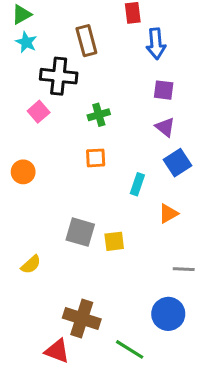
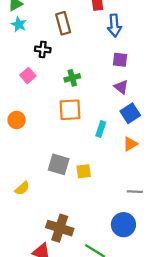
black cross: (59, 76) -> (43, 49), size x0.6
orange square: (96, 158) -> (70, 110), size x1.5
orange triangle: (168, 214) -> (130, 144), moved

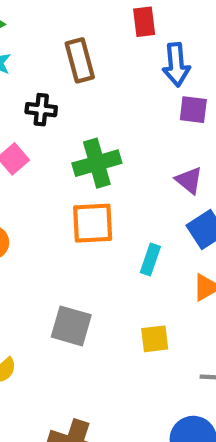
purple square: (120, 60) -> (193, 110), moved
green cross: (72, 78) -> (97, 163), size x1.5
yellow square: (84, 171) -> (155, 339), moved

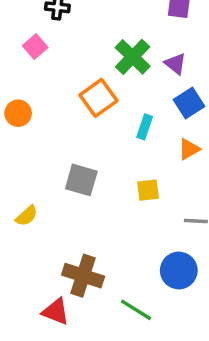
green cross: (97, 163) -> (133, 57), moved, turned -30
orange square: (93, 223) -> (98, 98), turned -33

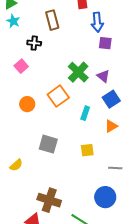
orange circle: (18, 113) -> (27, 104), moved

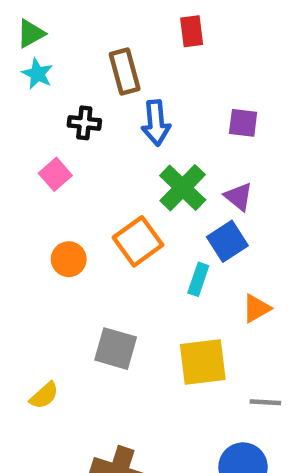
blue arrow: (97, 22) -> (156, 123), moved
blue square: (111, 99) -> (227, 241), moved
yellow square: (87, 150) -> (203, 362), size x1.6

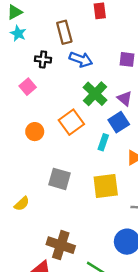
blue arrow: (156, 123) -> (81, 59), turned -65

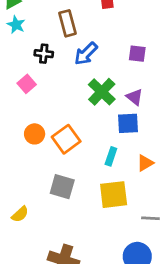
blue arrow: (81, 59) -> (86, 54), turned 115
orange square: (71, 122) -> (66, 139), moved
blue square: (119, 122) -> (128, 123), turned 30
cyan rectangle: (103, 142) -> (111, 156), moved

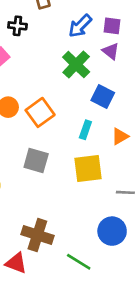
blue arrow: (86, 54) -> (80, 26), moved
purple triangle: (135, 97) -> (111, 51), moved
blue square: (128, 123) -> (103, 96), turned 30

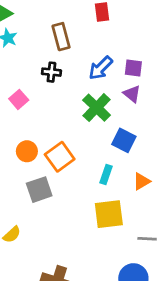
black cross: (17, 26) -> (51, 72), moved
gray square: (36, 160) -> (39, 190), moved, turned -35

